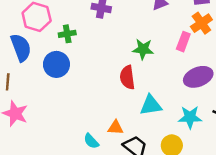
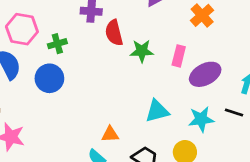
pink rectangle: (183, 42) -> (179, 56), moved
red semicircle: (127, 77) -> (114, 33), moved
orange triangle: (116, 128) -> (110, 134), moved

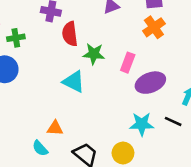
cyan triangle: (157, 111) -> (74, 82), moved, turned 35

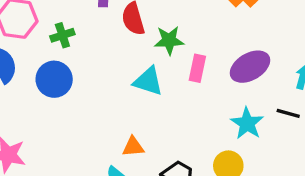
pink rectangle: (128, 63) -> (197, 68), moved
cyan star: (142, 124) -> (247, 123), turned -30

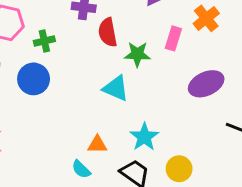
pink rectangle: (197, 68) -> (173, 38), moved
cyan star: (247, 123) -> (144, 137), moved

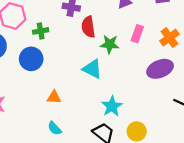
orange cross: (206, 18) -> (169, 38), moved
orange triangle: (97, 144) -> (54, 97), moved
cyan semicircle: (81, 169) -> (55, 128), moved

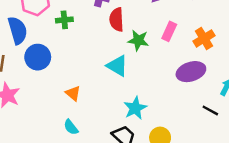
blue circle: (31, 59) -> (38, 57), moved
orange triangle: (54, 97) -> (73, 93), turned 32

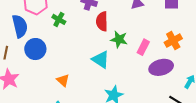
green cross: (64, 20) -> (59, 19), turned 32
pink rectangle: (169, 31) -> (143, 47), moved

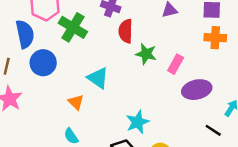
green cross: (59, 19) -> (73, 27), size x1.6
orange cross: (173, 41) -> (215, 38), moved, turned 30
cyan triangle: (101, 59) -> (98, 78), moved

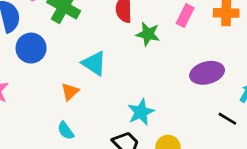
pink rectangle: (176, 64) -> (185, 16), moved
orange triangle: (76, 102) -> (70, 92), turned 35

